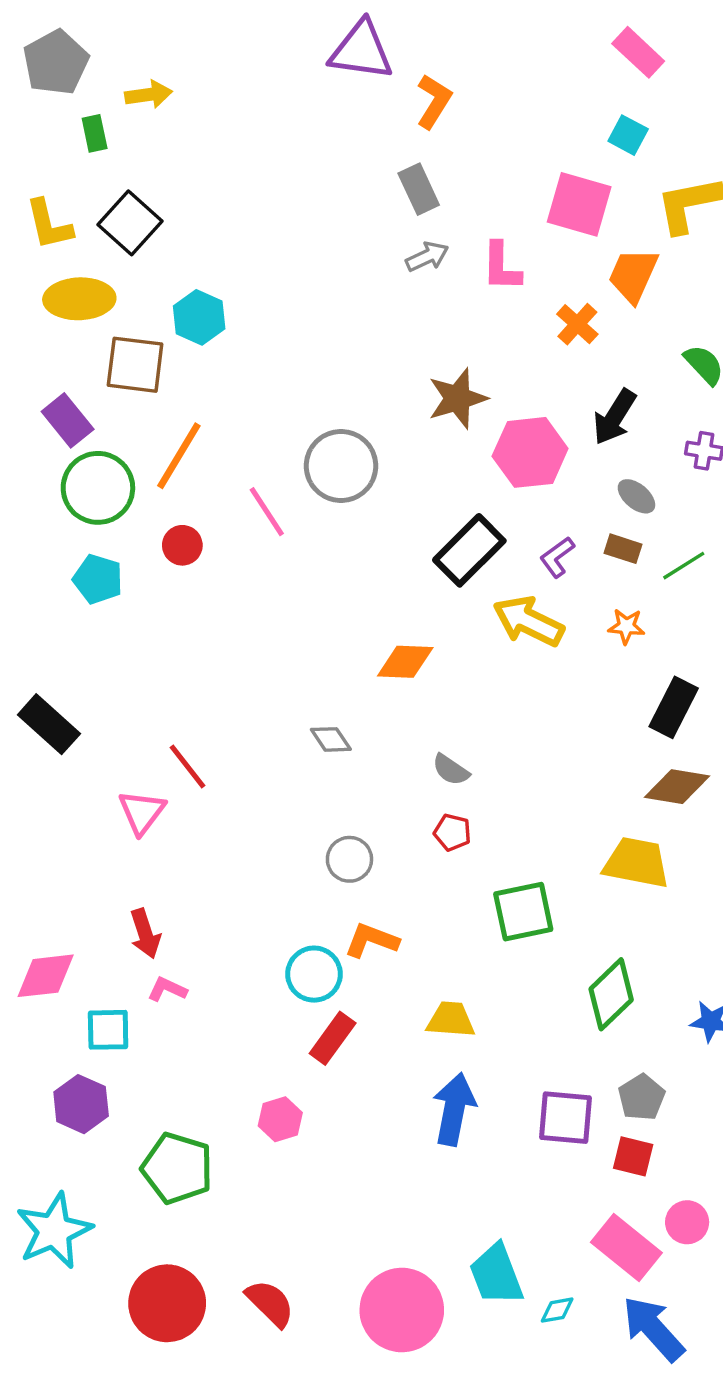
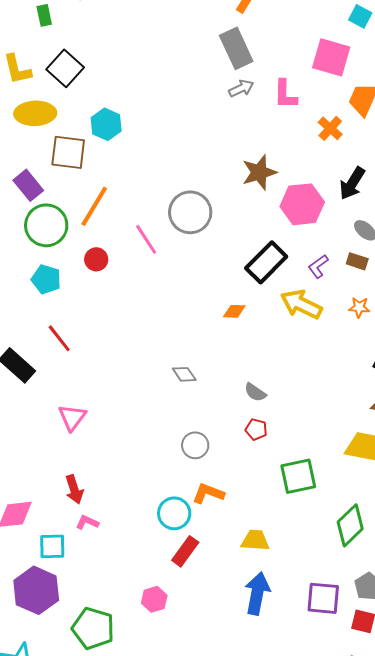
gray rectangle: (419, 189) -> (236, 48), size x1.4
orange diamond: (405, 662) -> (234, 311), moved, size x0.7
red line: (187, 766) -> (59, 338), moved
purple hexagon: (81, 1104) -> (36, 590), size x1.4

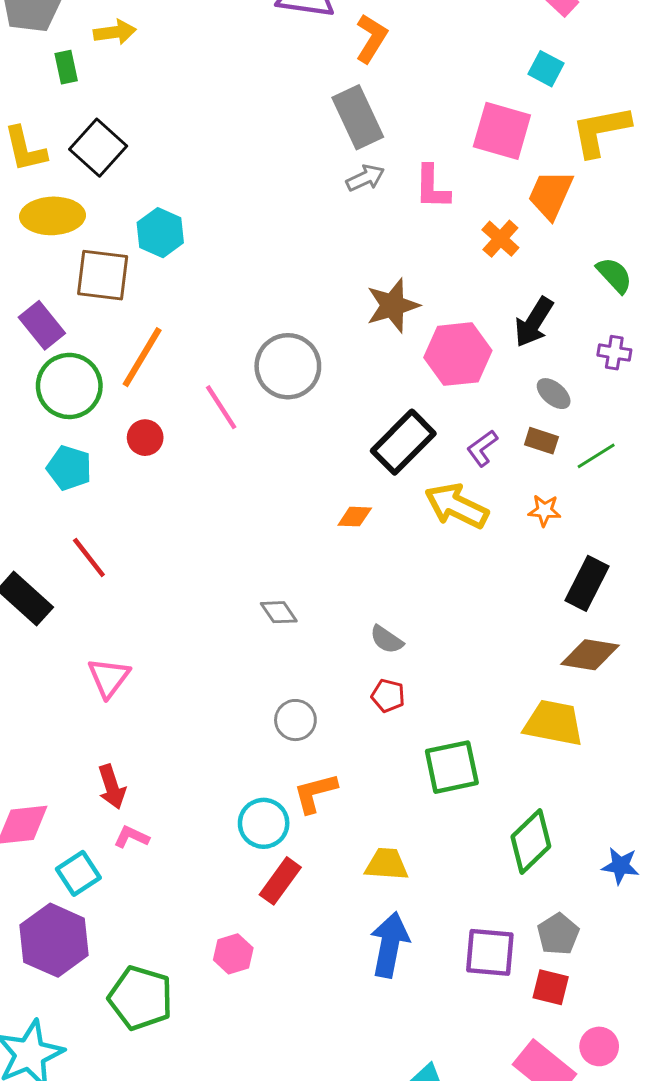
orange L-shape: (208, 493) -> (315, 793), turned -36
cyan square: (52, 546) -> (78, 873), turned -32

